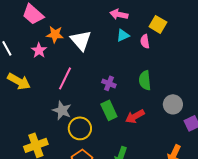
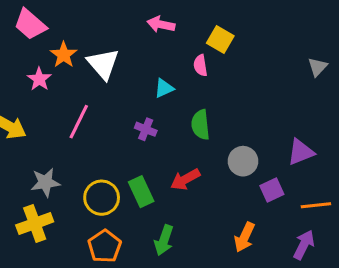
orange star: (55, 34) -> (64, 55), turned 30
cyan triangle: (123, 35) -> (164, 88), moved
gray star: (62, 110) -> (45, 182), moved, turned -30
green rectangle: (109, 110) -> (141, 192), moved

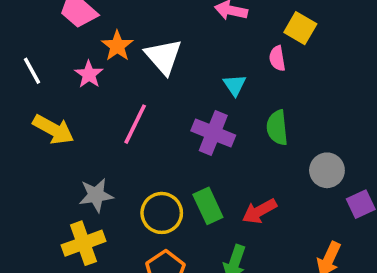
cyan triangle: (164, 88) -> (235, 85), turned -40
purple cross: (146, 129) -> (213, 133), size x1.6
red arrow: (185, 179) -> (259, 211), moved

